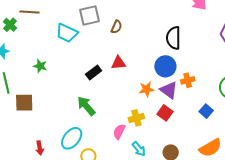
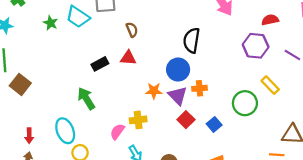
brown semicircle: (116, 27) -> (132, 30), moved, turned -56
green star: (40, 66) -> (51, 23), moved
brown square: (24, 103) -> (20, 84), turned 30
red square: (165, 113) -> (186, 120), moved
cyan ellipse: (72, 138) -> (65, 131), turned -70

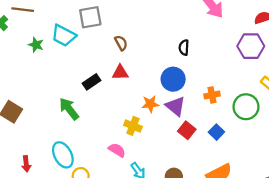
black semicircle: (192, 40) -> (184, 48), size x0.6
orange cross: (200, 88) -> (212, 95), moved
green arrow: (86, 98) -> (69, 109), moved
yellow cross: (138, 120) -> (133, 126), moved, turned 35
pink semicircle: (117, 132) -> (117, 150), turned 91

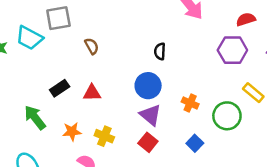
red triangle: (120, 73) -> (92, 93), moved
orange cross: (212, 95) -> (190, 103), turned 35
orange star: (150, 104) -> (72, 132), moved
red square: (187, 130) -> (148, 142), moved

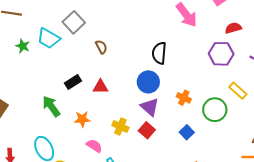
gray square: (58, 18) -> (74, 22), turned -35
black semicircle: (160, 51) -> (159, 53), size x1.5
yellow cross: (104, 136) -> (120, 126), moved

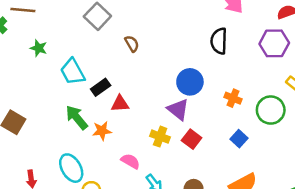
cyan trapezoid: (48, 38) -> (73, 72), moved, turned 35
black semicircle: (159, 53) -> (219, 41), moved
red triangle: (100, 87) -> (120, 104), moved
purple triangle: (150, 107) -> (178, 109), moved
orange star: (82, 119) -> (102, 131), moved

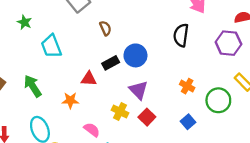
blue circle: (190, 82) -> (135, 55), moved
black rectangle: (101, 87) -> (111, 63), moved
green arrow: (77, 117) -> (33, 86), moved

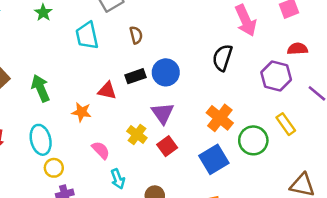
cyan trapezoid: (51, 46) -> (87, 36), moved
orange cross: (187, 86) -> (220, 118), size x1.5
blue square: (188, 122) -> (214, 159), size x1.6

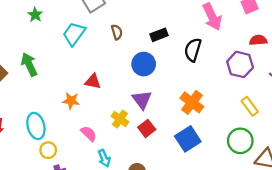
cyan trapezoid: (87, 36) -> (74, 34), turned 50
black rectangle: (135, 76) -> (159, 35), moved
green arrow: (41, 88) -> (29, 64), moved
green circle: (253, 140) -> (240, 141), moved

